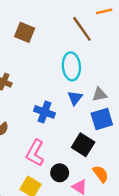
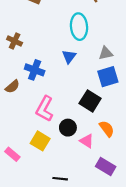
blue triangle: (75, 98) -> (69, 57), moved
blue cross: (44, 112) -> (35, 70), moved

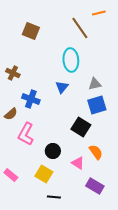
pink L-shape: (45, 109) -> (26, 134), moved
black circle: (68, 128) -> (53, 151), moved
yellow square: (40, 141) -> (44, 174), moved

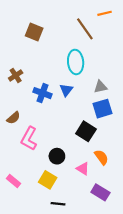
brown cross: (13, 73) -> (16, 75), turned 32
blue cross: (31, 99) -> (42, 93), moved

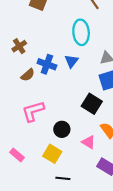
brown semicircle: (14, 118) -> (28, 75), moved
pink L-shape: (29, 139) -> (33, 111), turned 45

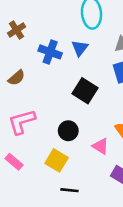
brown semicircle: (28, 75) -> (17, 78), moved
black square: (92, 104) -> (85, 91), moved
pink L-shape: (33, 111) -> (22, 122), moved

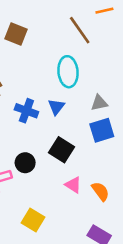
black circle: (68, 131) -> (25, 163), moved
pink triangle: (101, 146) -> (73, 185), moved

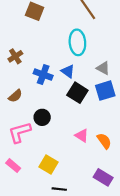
gray triangle: (99, 103) -> (103, 68), turned 40
blue triangle: (56, 107) -> (68, 71), turned -32
black square: (62, 150) -> (77, 93), moved

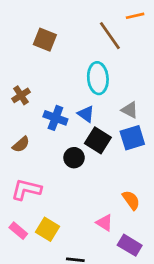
black circle: (42, 117) -> (74, 158), moved
pink L-shape: (20, 132) -> (26, 190), turned 30
pink triangle: (82, 136) -> (105, 223), moved
yellow square: (49, 164) -> (47, 229), moved

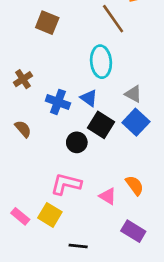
blue square: (132, 138) -> (136, 122), turned -30
brown semicircle: (21, 144) -> (23, 129), turned -90
pink L-shape: (26, 190) -> (66, 184), moved
pink triangle: (105, 223) -> (108, 196), moved

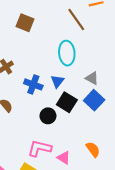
blue triangle: (89, 98) -> (57, 81), turned 32
pink triangle: (108, 196) -> (64, 158), moved

